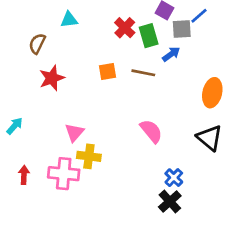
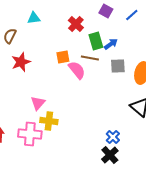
gray square: (182, 29) -> (118, 66), moved
green rectangle: (149, 36) -> (96, 41), moved
pink semicircle: (151, 131) -> (77, 70), moved

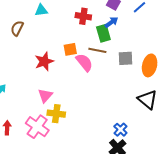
red cross: (76, 24) -> (83, 16), turned -35
blue arrow: (111, 44) -> (111, 22), moved
red star: (21, 62) -> (44, 61), moved
pink cross: (30, 134) -> (37, 127), turned 30

